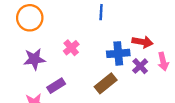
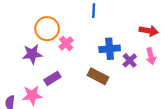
orange circle: (30, 18) -> (47, 29), moved
red arrow: (142, 42) -> (149, 31), moved
brown rectangle: (106, 83) -> (98, 76), turned 66

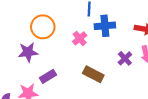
pink cross: (66, 43) -> (80, 38), moved
blue cross: (110, 49) -> (105, 26), moved

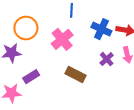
blue cross: (105, 26) -> (101, 29), moved, turned 30
pink cross: (80, 38) -> (62, 39), size x1.5

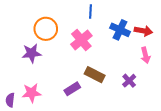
purple cross: (107, 59) -> (129, 81), moved
purple rectangle: (31, 77) -> (72, 89), moved

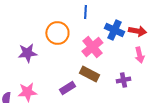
orange circle: (46, 29) -> (57, 33), moved
pink cross: (81, 40) -> (92, 47), moved
purple cross: (129, 81) -> (123, 80), turned 32

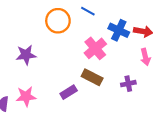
blue line: (85, 12) -> (88, 11), turned -64
orange circle: (57, 33) -> (58, 21), moved

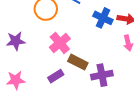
pink cross: (95, 48) -> (60, 43), moved
purple cross: (128, 84) -> (102, 75), moved, size x1.5

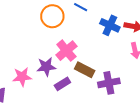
purple star: (16, 41) -> (46, 67), moved
pink star: (16, 80) -> (22, 77), moved

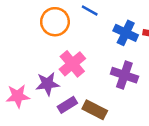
brown rectangle: (85, 70) -> (95, 110), moved
purple cross: (109, 83) -> (124, 75), moved, turned 30

